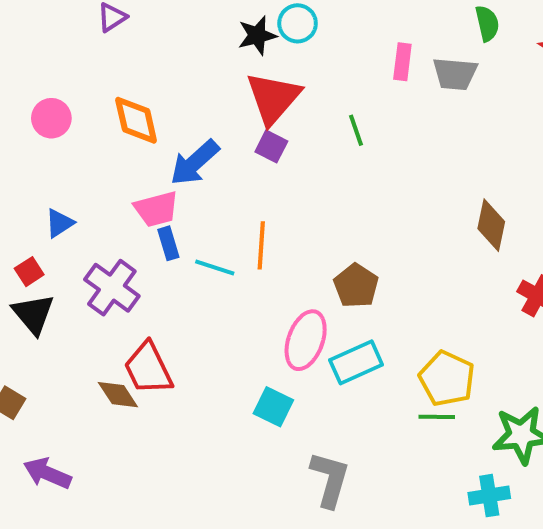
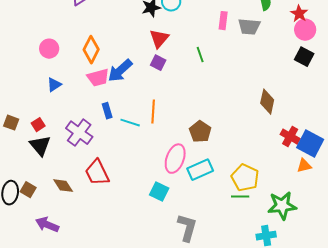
red triangle: (273, 98) -> (159, 39), size x0.7
orange diamond: (136, 120) -> (91, 50), turned 40
pink trapezoid: (156, 209) -> (98, 78), moved
blue triangle: (59, 223) -> (54, 85), moved
brown diamond: (118, 395) -> (63, 186), moved

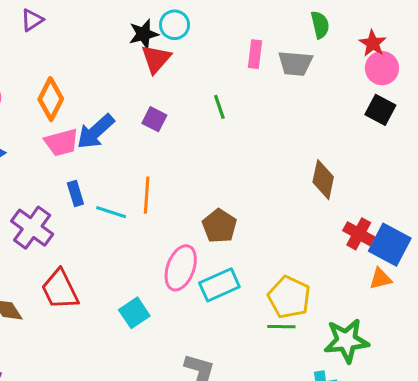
red triangle: (159, 39) -> (156, 59), moved
cyan square: (159, 192) -> (134, 313), moved, turned 30

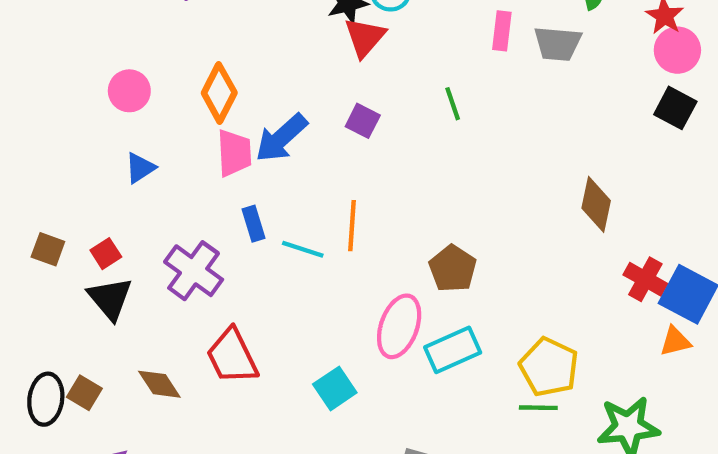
pink trapezoid: (61, 142) -> (234, 153), turned -78

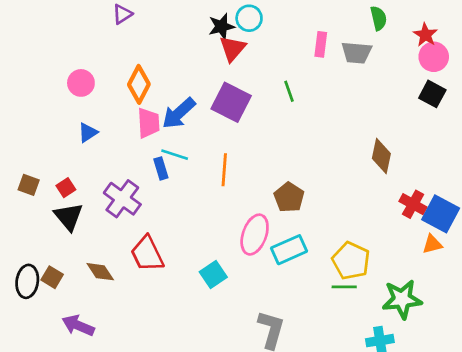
purple square: (363, 121) -> (231, 102), size x1.8
cyan line: (303, 249) -> (175, 155), moved

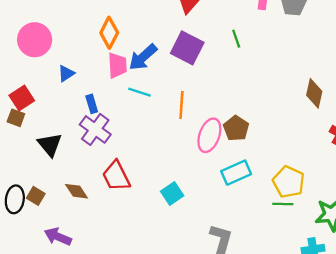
pink circle: (81, 83) -> (35, 40), moved, size x1.5
blue rectangle: (161, 168) -> (92, 104), moved
red square: (66, 188) -> (22, 98), moved, size x1.5
pink ellipse: (255, 235) -> (209, 135), moved

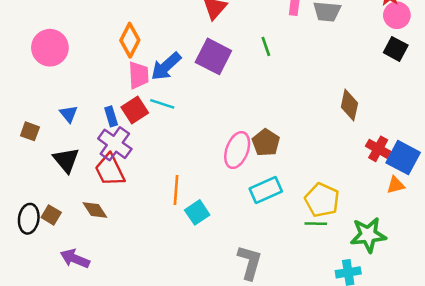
blue triangle: (66, 74) -> (69, 114), moved, turned -36
red square: (22, 98) -> (135, 110), moved
orange line: (181, 105) -> (176, 190), moved
red trapezoid: (116, 176) -> (110, 170), moved

